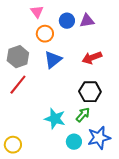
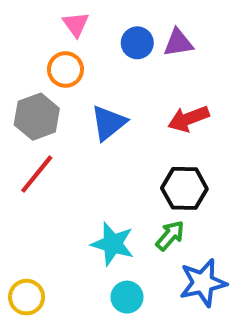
orange circle: (45, 34) -> (65, 69), moved
cyan circle: (74, 142) -> (127, 297), moved

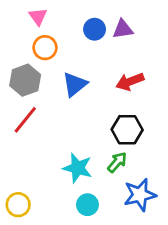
pink triangle: (76, 24) -> (38, 16), moved

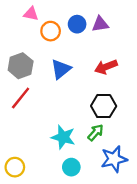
pink triangle: (38, 16) -> (31, 14), turned -42
orange circle: (45, 48) -> (51, 31), moved

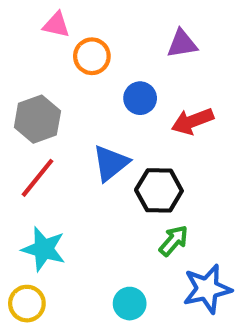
blue circle: (77, 24) -> (140, 98), moved
blue triangle: (61, 69) -> (111, 163), moved
black hexagon: (104, 106) -> (159, 190), moved
cyan star: (63, 137) -> (44, 249), moved

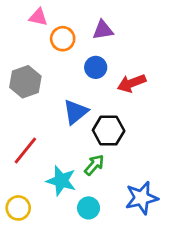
purple triangle: (182, 44) -> (103, 30), moved
red line: (37, 178) -> (25, 151), moved
green arrow: (174, 241) -> (94, 165), moved
cyan star: (44, 249) -> (61, 181), moved

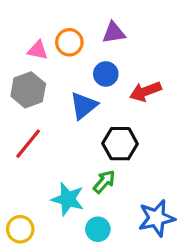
pink triangle: (38, 17) -> (38, 50), moved
blue triangle: (76, 112) -> (84, 106), moved
red line: (25, 151) -> (28, 144), moved

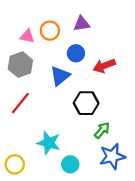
green arrow: (104, 182) -> (102, 130), moved

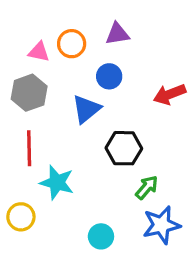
red arrow: (104, 66) -> (170, 94), moved
red line: (20, 103) -> (29, 148), turned -40
cyan star: (49, 143) -> (57, 183), moved
yellow circle: (15, 164) -> (21, 217), moved

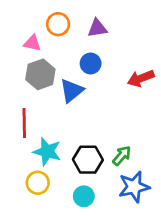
orange circle: (72, 44) -> (58, 24), moved
gray hexagon: (29, 93) -> (40, 74), moved
black hexagon: (124, 148) -> (88, 160), moved
yellow circle: (21, 217) -> (38, 183), moved

